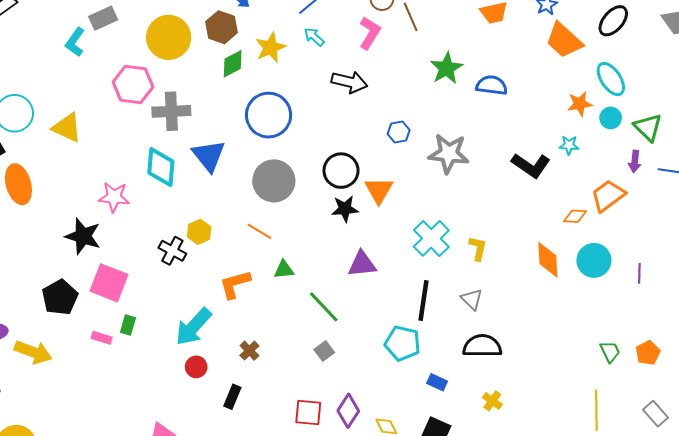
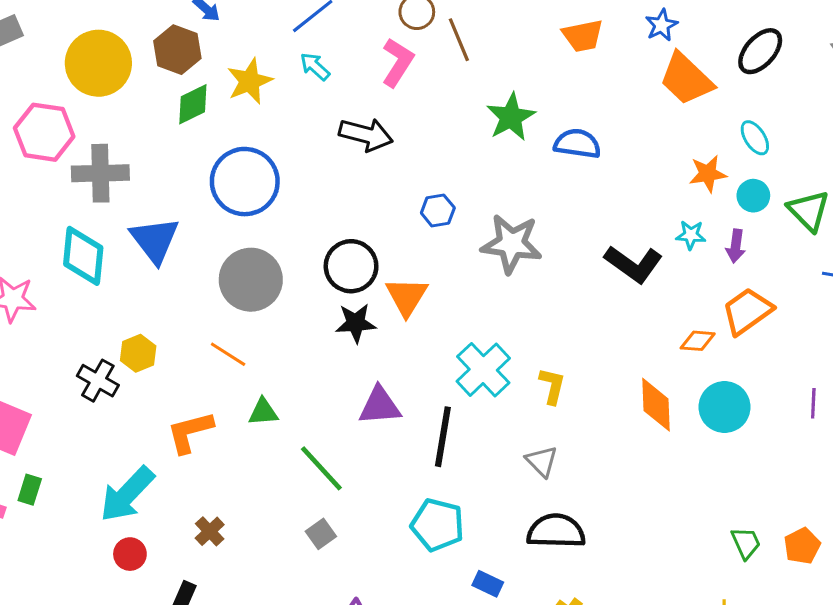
cyan ellipse: (611, 79) -> (755, 138), size x0.7
purple arrow: (635, 161) -> (736, 246), moved
purple line: (639, 273) -> (813, 403), moved
black line: (424, 300) -> (443, 437), moved

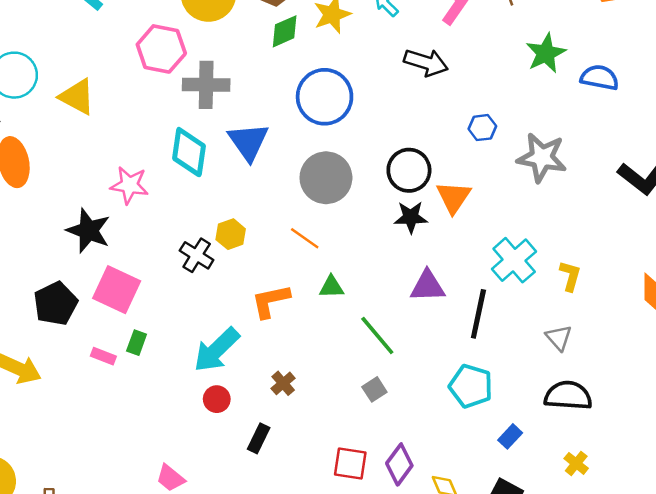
blue rectangle: (488, 584) -> (510, 436), turned -75

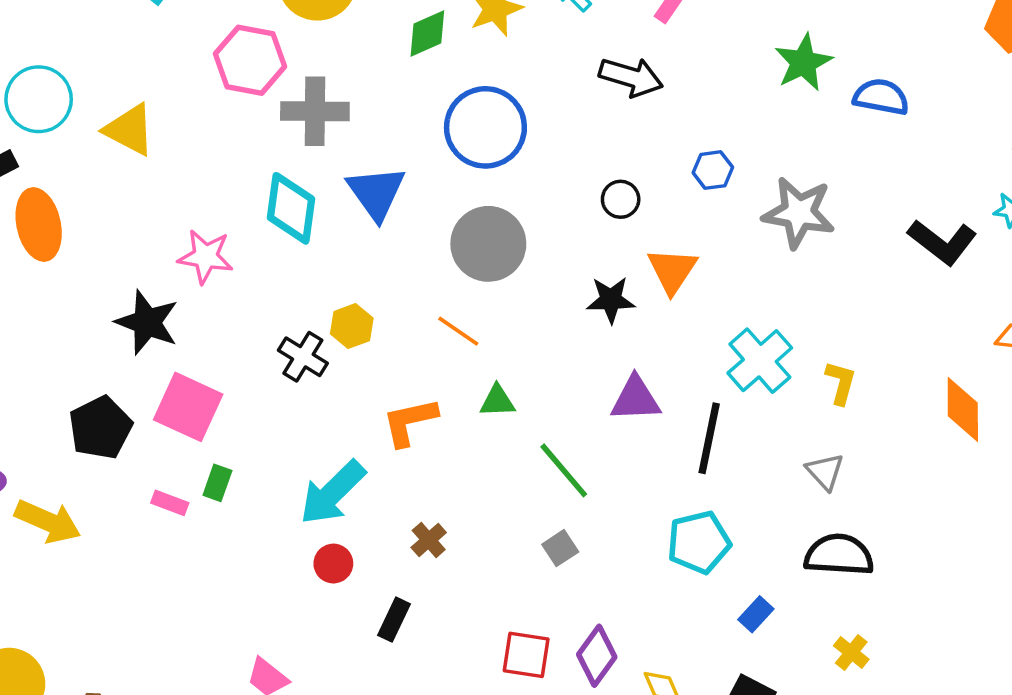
black circle: (409, 170) -> (621, 199), moved, size x0.6
cyan pentagon: (471, 386) -> (699, 542), turned -30

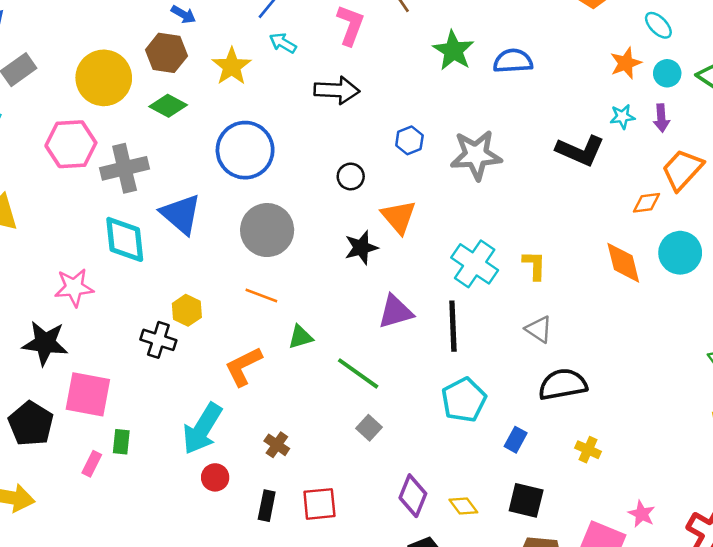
green diamond: (427, 34) -> (168, 106), moved, turned 66
pink rectangle: (170, 503) -> (92, 464), turned -70
red square: (526, 655) -> (319, 504), moved

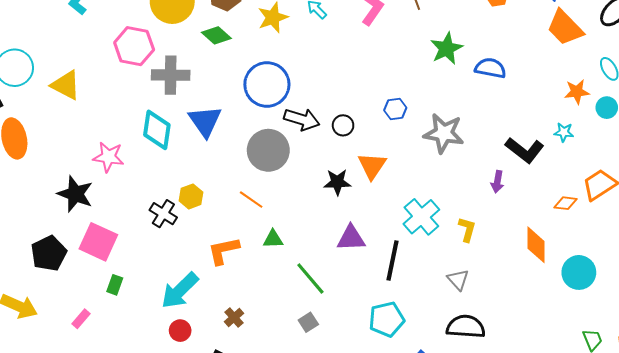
black arrow: (337, 90) -> (302, 119), moved
purple arrow: (661, 118) -> (497, 182), moved
cyan circle: (680, 253) -> (579, 272), moved
pink rectangle: (92, 464) -> (81, 319), moved

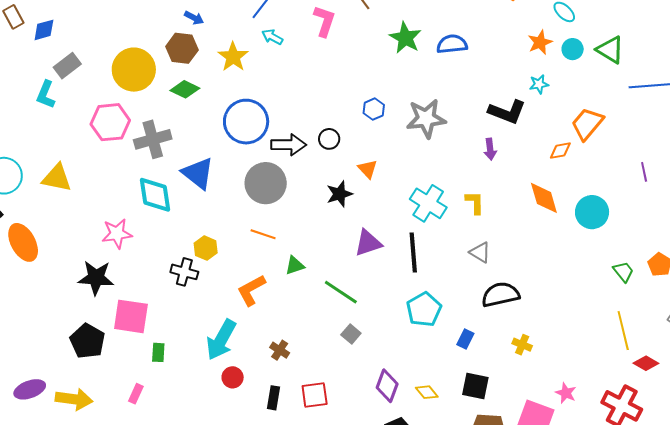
orange triangle: (372, 166) -> (368, 169), size x0.7

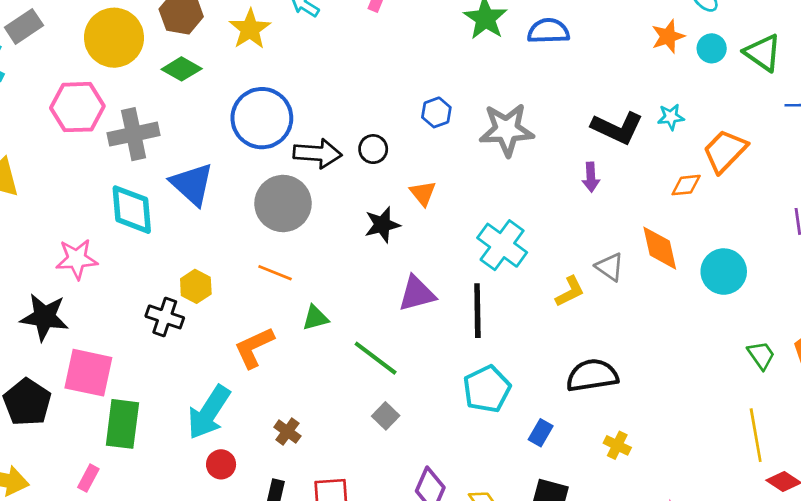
cyan star: (539, 84) -> (671, 117), moved
yellow L-shape: (475, 203) -> (570, 292), moved, turned 60
gray triangle: (480, 252) -> (610, 267), moved
green rectangle: (158, 352) -> (122, 424), size x1.8

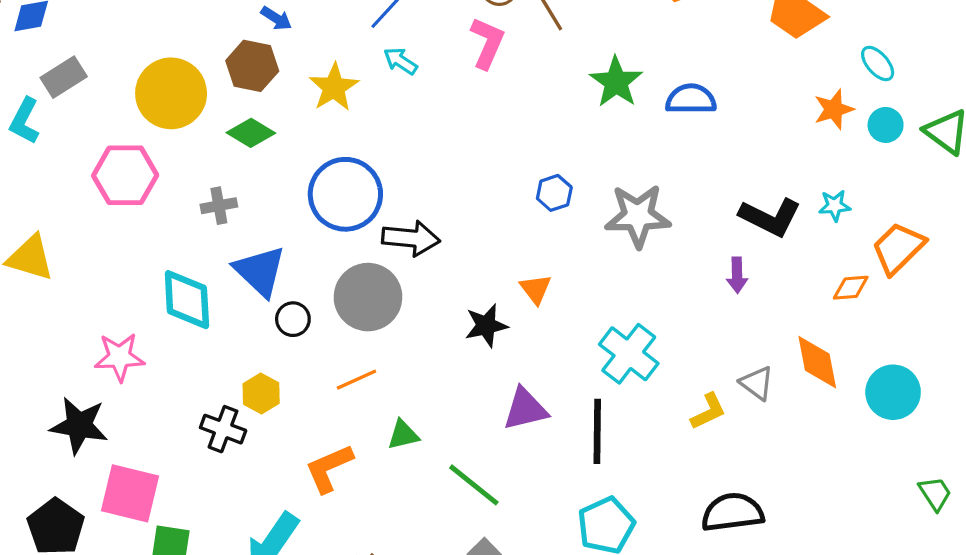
gray cross: (134, 134) -> (219, 206), moved, size x0.6
black circle: (373, 149) -> (293, 319), moved
orange line: (275, 273) -> (356, 380), turned -48

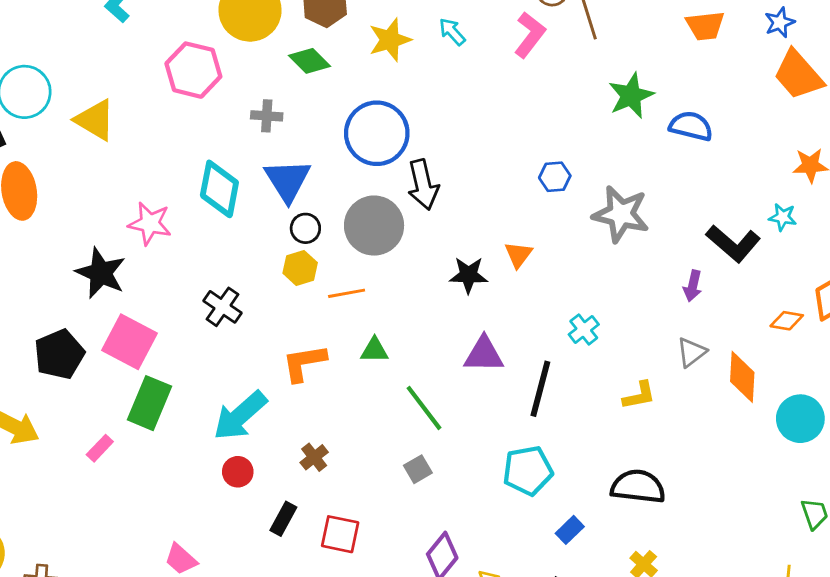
cyan star: (835, 206) -> (783, 217), moved
black arrow: (411, 238) -> (423, 185), turned 57
cyan cross: (629, 354) -> (584, 329), size x0.6
gray triangle: (757, 383) -> (691, 352), moved, turned 32
yellow hexagon: (261, 393) -> (300, 268), moved

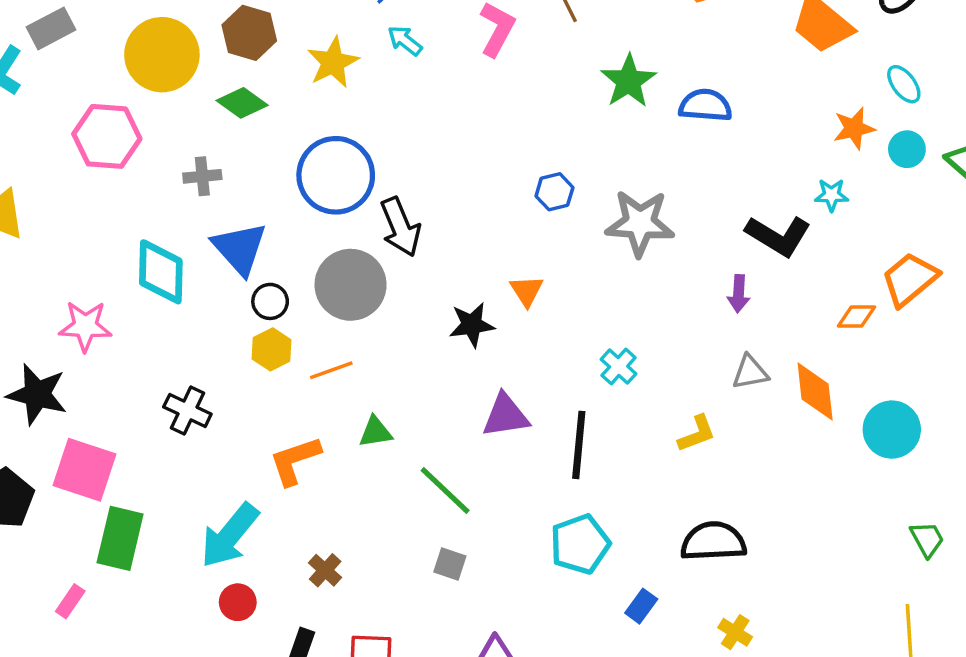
gray triangle: (691, 352) -> (750, 372), turned 36
gray square: (418, 469) -> (450, 564), turned -32

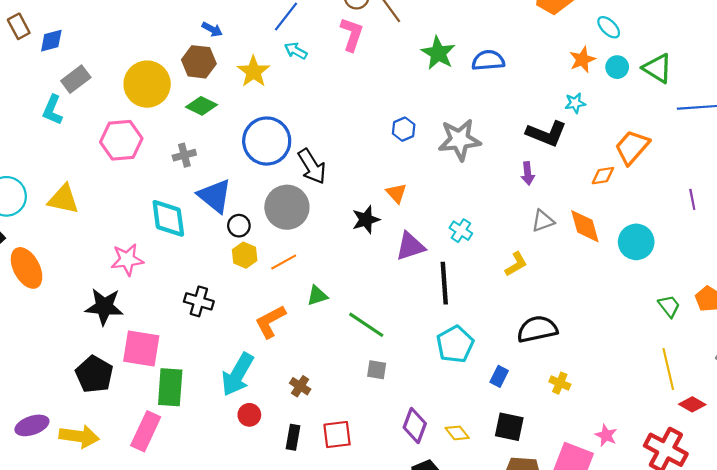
purple triangle: (505, 416) -> (410, 246), moved
pink rectangle: (70, 601) -> (146, 431), size x1.8

